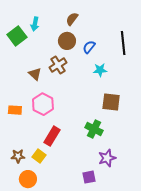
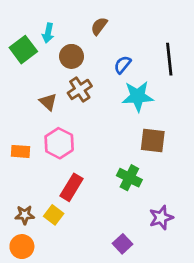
brown circle: (67, 41) -> (72, 56), moved
cyan star: (100, 70) -> (138, 96), size x1.6
purple star: (107, 158) -> (161, 218), moved
purple square: (89, 177) -> (122, 244), turned -32
orange circle: (28, 179) -> (22, 247), moved

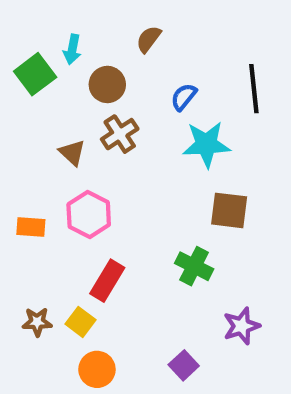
orange circle: (22, 247) -> (97, 369), moved

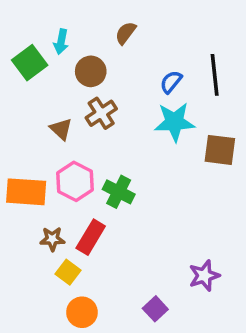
blue semicircle: (184, 97) -> (171, 82), moved
brown square: (229, 210) -> (220, 150), moved
orange rectangle: (31, 227) -> (26, 192), size x1.6
green cross: (194, 266) -> (119, 192), moved
brown star: (37, 322) -> (52, 239), moved

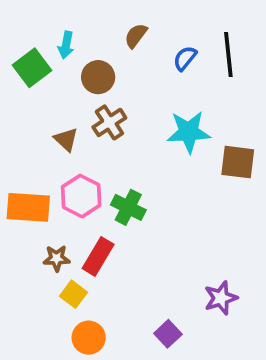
black line: (215, 75) -> (228, 54), moved
blue semicircle: (171, 82) -> (185, 58), moved

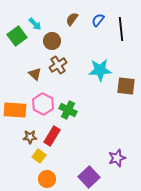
cyan arrow: (66, 45) -> (35, 24), turned -56
blue semicircle: (185, 58) -> (98, 20), moved
purple square: (168, 334) -> (89, 177), size x1.5

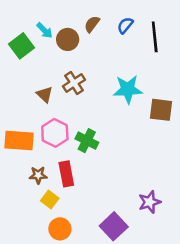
brown circle: (52, 41) -> (68, 39), moved
red rectangle: (52, 136) -> (66, 174), turned -42

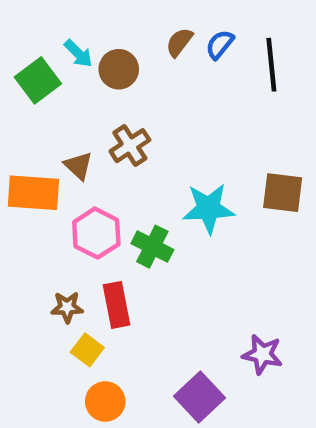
brown semicircle: (92, 24) -> (179, 42), moved
cyan star: (128, 89) -> (209, 208), moved
orange rectangle: (19, 141) -> (33, 193), moved
purple star: (150, 202) -> (262, 354), turned 30

